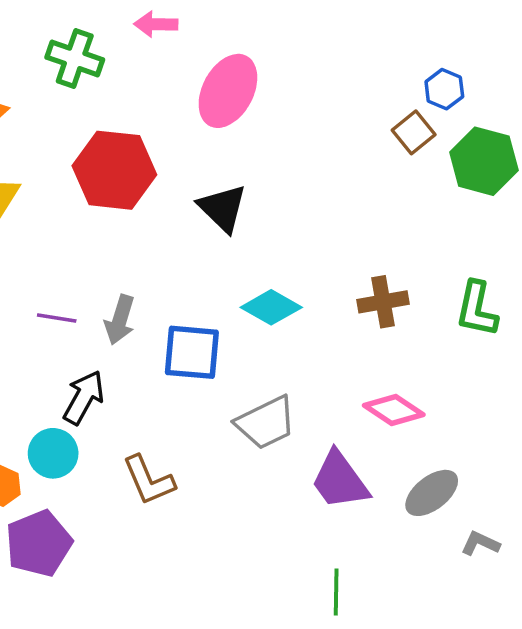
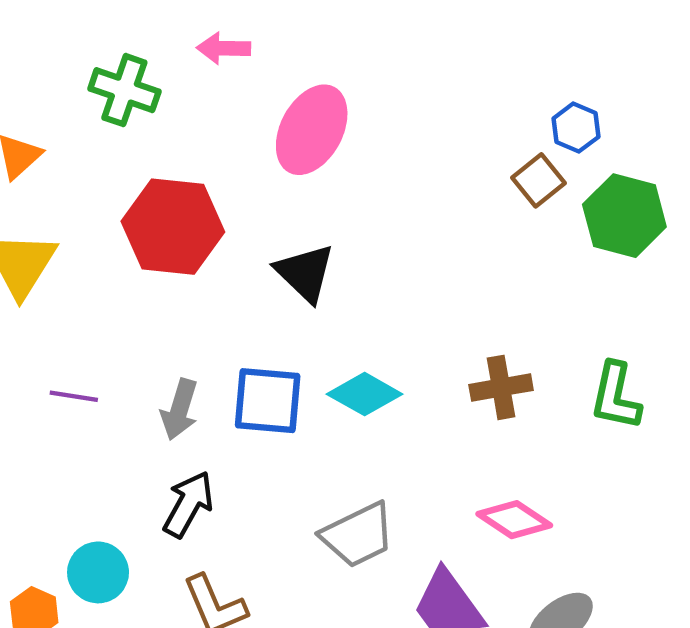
purple line: (57, 318) -> (74, 396), moved
blue square: (192, 352) -> (268, 401), moved
black arrow: (84, 397) -> (188, 504), moved

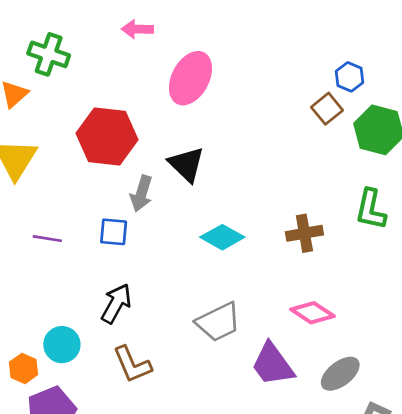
green cross: (124, 90) -> (49, 54), moved
green L-shape: (616, 396) -> (371, 209), moved
blue square: (268, 401) -> (114, 232), moved, size x0.7
gray arrow: (180, 409) -> (141, 193), moved

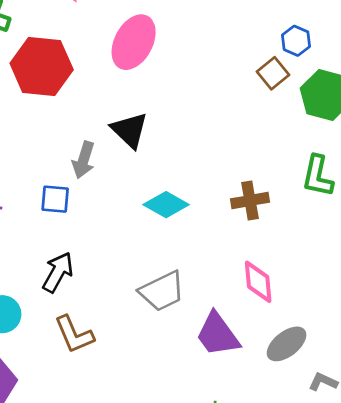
red hexagon: (107, 137) -> (42, 66), moved
pink diamond: (312, 313) -> (258, 282), turned 51

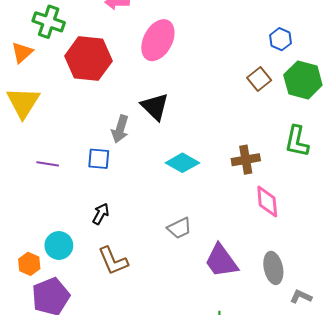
brown square: (273, 73) -> (259, 79), moved
black arrow: (58, 272) -> (101, 214), size x0.7
pink diamond: (258, 282) -> (267, 202), moved
gray trapezoid: (162, 291) -> (179, 228), size x0.7
gray ellipse: (287, 344) -> (273, 268), turned -64

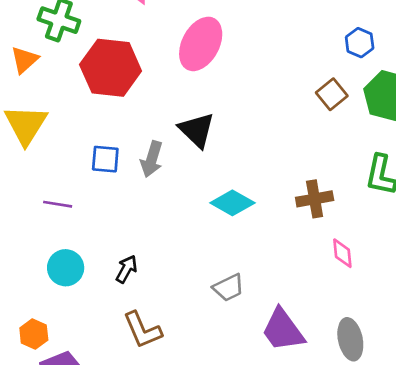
blue square: (99, 159) -> (105, 159), moved
pink diamond: (267, 202) -> (342, 253), size x0.7
cyan circle: (59, 245) -> (66, 268), moved

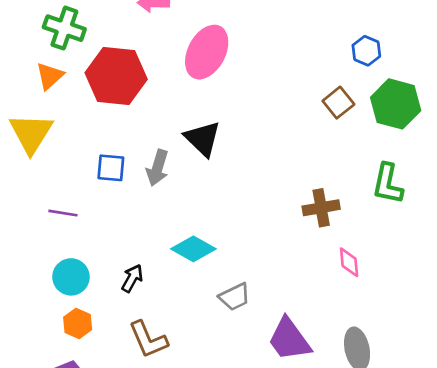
orange triangle: (25, 60) -> (50, 76), moved
cyan diamond: (232, 203) -> (193, 249), moved
orange hexagon: (34, 334) -> (78, 323), moved

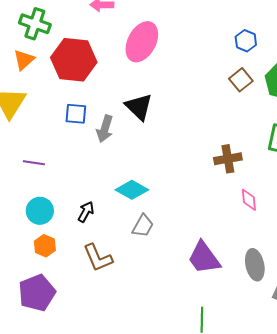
blue hexagon: (366, 51) -> (246, 41), moved
blue square: (111, 168) -> (76, 114), moved
gray trapezoid: (235, 297) -> (143, 226), moved, turned -35

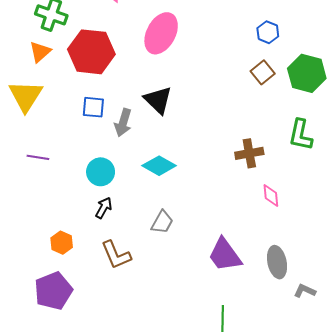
purple line: (34, 163) -> (38, 157), moved
cyan diamond: (132, 190) -> (159, 166), moved
cyan circle: (40, 211) -> (101, 172), moved

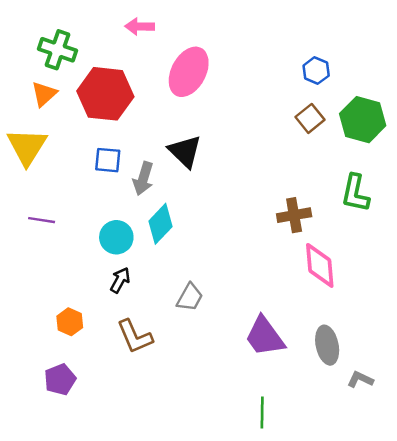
cyan diamond: (159, 166) -> (160, 224), moved, turned -76
pink diamond: (271, 195) -> (320, 265), size x1.6
purple pentagon: (53, 291) -> (60, 379), size x0.7

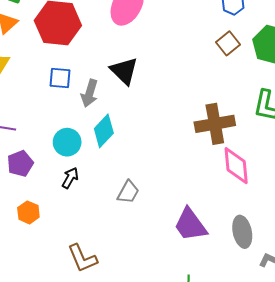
brown cross: (294, 215) -> (215, 124), size x1.4
brown L-shape: (135, 337) -> (82, 258), moved
purple pentagon: (60, 379) -> (20, 164), moved

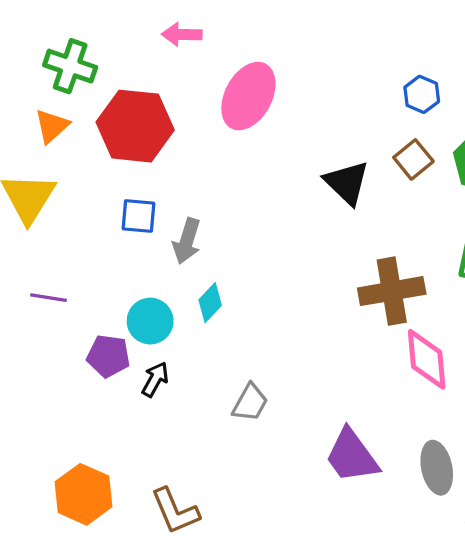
black triangle: (124, 71) -> (347, 183), moved
cyan diamond: (104, 131) -> (210, 303), size x0.7
purple pentagon: (20, 164) -> (108, 356), moved, turned 30
orange hexagon: (28, 212) -> (83, 494), moved, size x1.6

